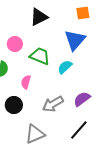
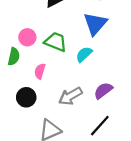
pink circle: (15, 44) -> (27, 37), moved

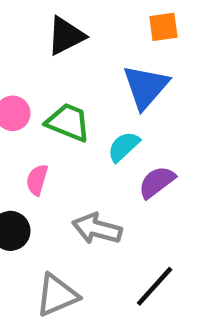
purple semicircle: (103, 90) -> (157, 182), moved
gray arrow: (70, 96) -> (97, 229), turned 45

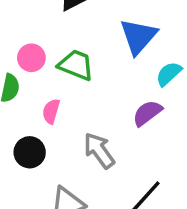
cyan semicircle: (124, 147) -> (169, 74), moved
gray arrow: (97, 229) -> (99, 151), turned 39

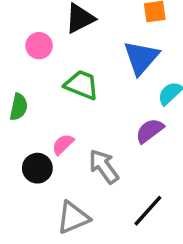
pink circle: (31, 58) -> (39, 46), moved
pink semicircle: (51, 111) -> (63, 144), moved, turned 30

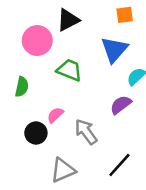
pink circle: (39, 46) -> (37, 41), size x1.5

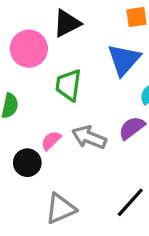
green trapezoid: (69, 70) -> (68, 85), turned -104
gray arrow: (86, 132) -> (89, 137), moved, turned -32

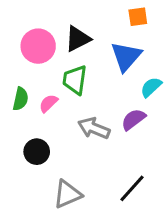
black triangle: (67, 23) -> (78, 39), moved
pink semicircle: (51, 141) -> (48, 103), moved

